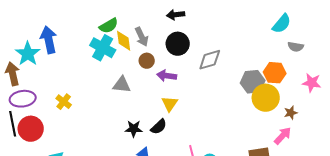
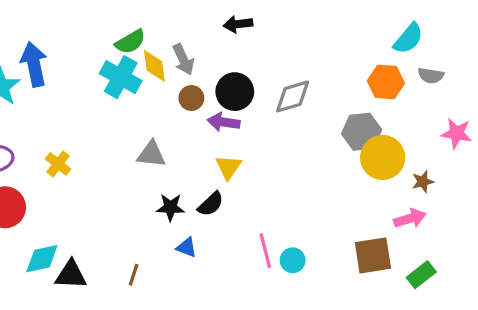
black circle: (178, 44) -> (235, 92), moved
orange hexagon: (275, 73) -> (386, 82), moved
gray triangle: (122, 85) -> (151, 154), moved
pink arrow: (283, 136) -> (410, 219), turned 30

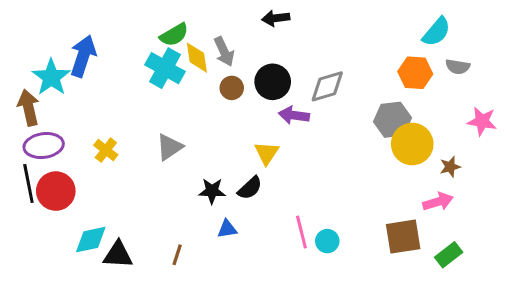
blue arrow: (34, 64) -> (83, 56), turned 30
purple arrow: (224, 122) -> (294, 115), moved
gray triangle: (151, 154) -> (170, 147), moved, turned -40
blue triangle: (187, 247) -> (227, 229), turned -30

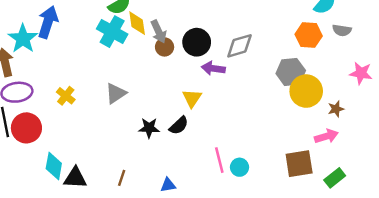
gray arrow: (224, 52) -> (159, 32), moved
blue triangle: (227, 229) -> (168, 185), moved
cyan diamond: (91, 240) -> (54, 166), turned -68

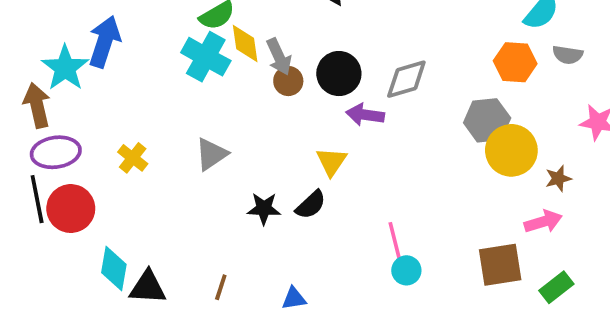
pink line: (219, 160) -> (395, 242), moved

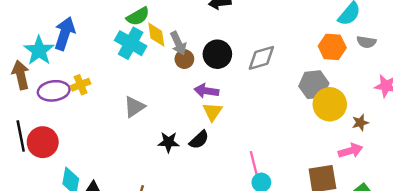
purple arrow: (365, 115) -> (206, 91), moved
purple ellipse: (56, 152) -> (54, 91), moved
yellow cross: (133, 158) -> (81, 85), moved, turned 30

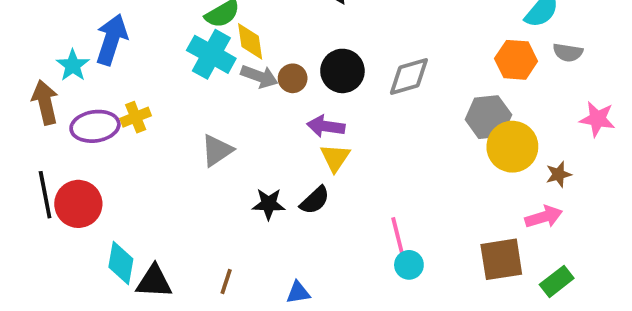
gray arrow: (178, 43) -> (259, 76), moved, turned -45
cyan star: (39, 51) -> (73, 65), size x0.7

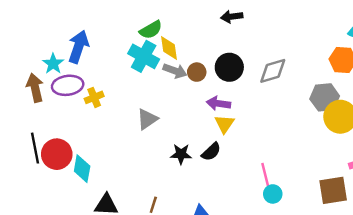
purple ellipse: (95, 126) -> (68, 85), moved
cyan diamond: (121, 263) -> (82, 169), moved

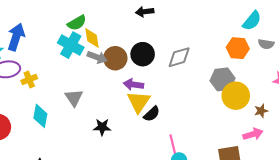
brown circle: (197, 72) -> (115, 58), size x1.5
gray triangle: (147, 119) -> (74, 98), turned -30
yellow triangle: (224, 124) -> (139, 102), size x1.4
black semicircle: (211, 152) -> (152, 114), moved
cyan diamond: (82, 169) -> (40, 116), moved

